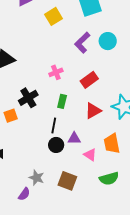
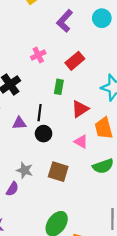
cyan circle: (108, 41) -> (102, 18), moved
green rectangle: (62, 101) -> (59, 87), moved
red triangle: (93, 111) -> (80, 109), moved
purple triangle: (74, 138) -> (19, 123), moved

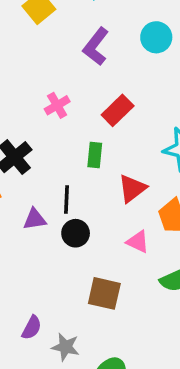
gray star: (25, 170) -> (65, 347), moved

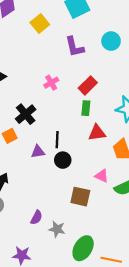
purple L-shape: (96, 47) -> (74, 47), turned -50
green rectangle: (95, 155) -> (86, 108), moved
red triangle: (132, 188) -> (97, 133), turned 30
pink triangle: (138, 242) -> (102, 176), moved

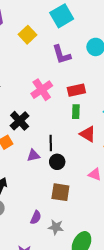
pink cross: (51, 83) -> (42, 90), size x1.5
red rectangle: (88, 85) -> (76, 90), turned 36
red triangle: (97, 133) -> (88, 134), turned 42
brown square: (80, 197) -> (60, 192), moved

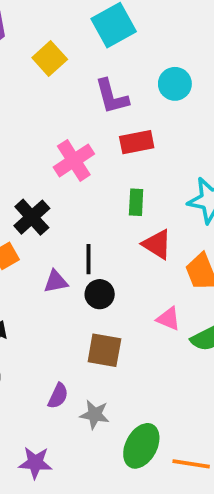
red rectangle: (76, 90) -> (137, 142), moved

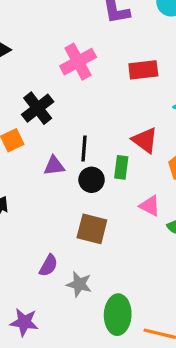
red rectangle: (137, 142) -> (143, 70), moved
green rectangle: (136, 202) -> (121, 167), moved
green ellipse: (141, 446) -> (118, 315), turned -30

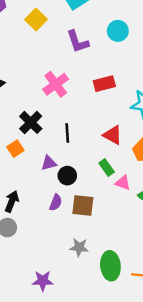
black line: (84, 149) -> (67, 133), moved
green rectangle: (121, 167) -> (107, 167), moved, turned -35
black circle: (92, 180) -> (67, 176), moved
purple semicircle: (49, 265) -> (56, 203), moved

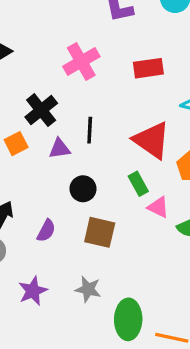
red triangle: (113, 135) -> (152, 140), size x1.4
purple triangle: (49, 163) -> (60, 149), moved
purple semicircle: (56, 203) -> (46, 231), moved
purple star: (43, 281) -> (33, 291), moved, turned -30

